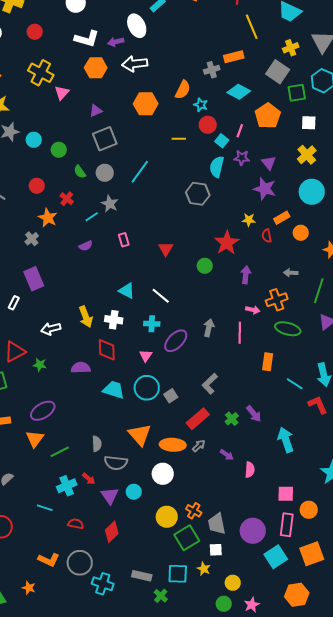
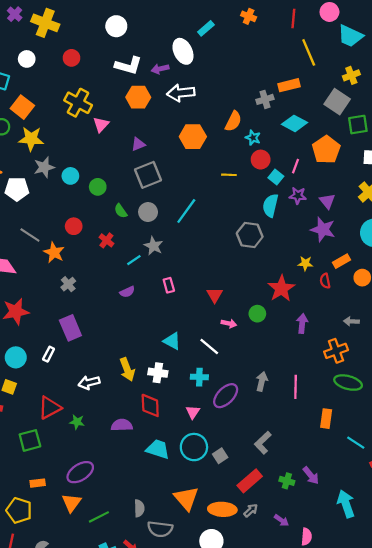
orange star: (48, 218) -> (54, 252), moved
pink arrow: (253, 310) -> (229, 324), moved
green cross: (232, 419) -> (287, 481), turned -32

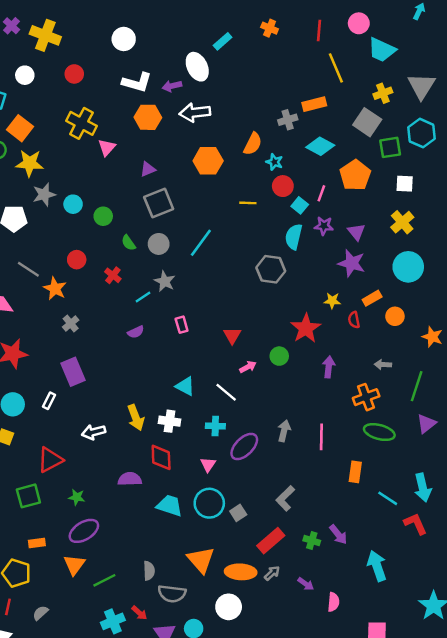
pink arrow: (229, 324) -> (248, 367), turned -40
green star: (77, 422) -> (77, 497), moved

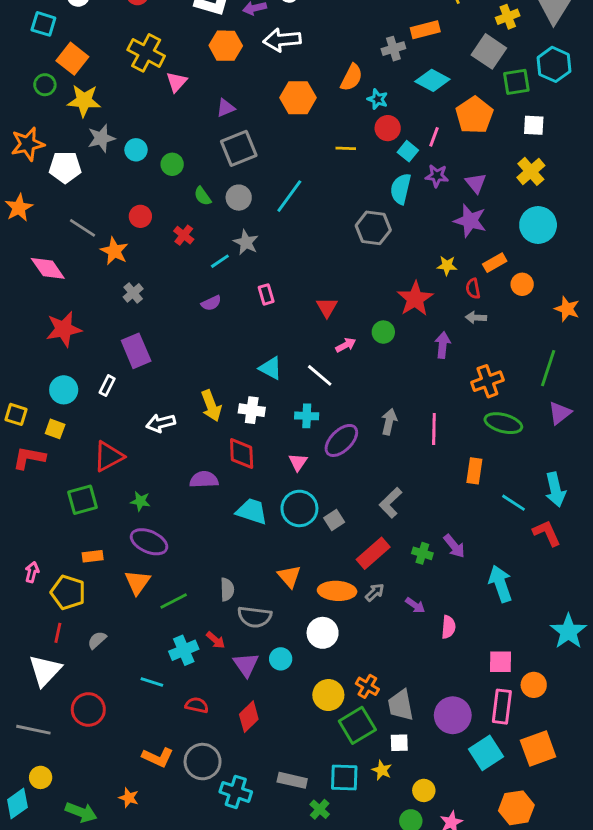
gray arrow: (383, 365) -> (476, 318), moved
purple ellipse: (84, 531) -> (149, 542), turned 56
orange triangle: (201, 560) -> (289, 576), size x0.7

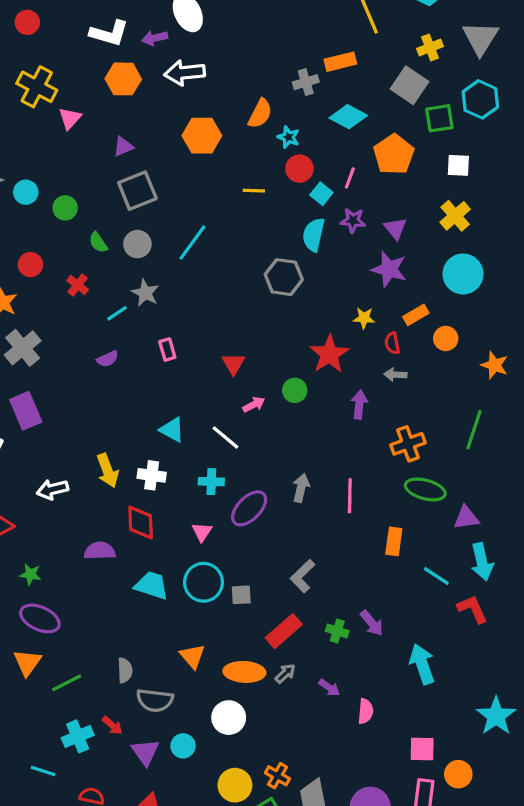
gray cross: (133, 293) -> (23, 348), size x1.6
purple triangle: (560, 413) -> (466, 518), moved, turned 30
gray square: (334, 520) -> (241, 595), turned 30

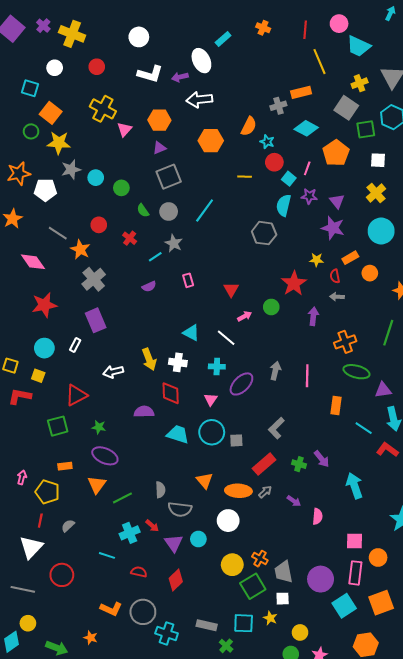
orange hexagon: (123, 79) -> (159, 120), moved
red L-shape: (472, 609) -> (387, 450), turned -30

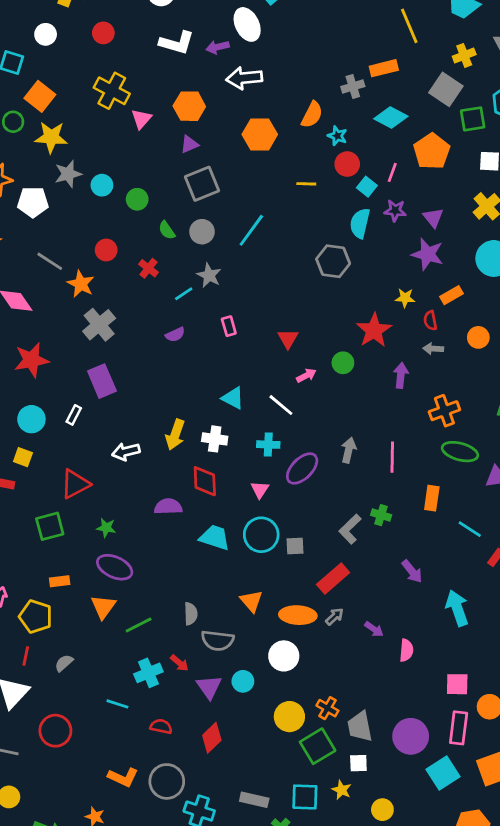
orange circle: (370, 273) -> (478, 337), moved
yellow arrow: (149, 359) -> (175, 435), turned 40
green cross: (299, 464) -> (381, 515), moved

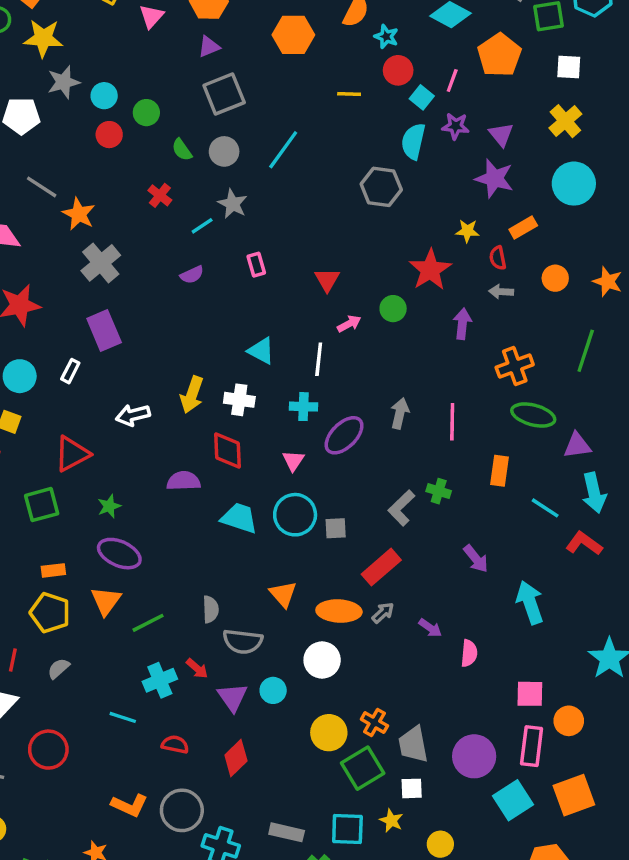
red circle: (106, 250) -> (109, 135), moved
white line: (281, 405) -> (319, 359), turned 56
green star: (106, 528) -> (109, 506), turned -30
yellow pentagon: (36, 617) -> (50, 613), moved

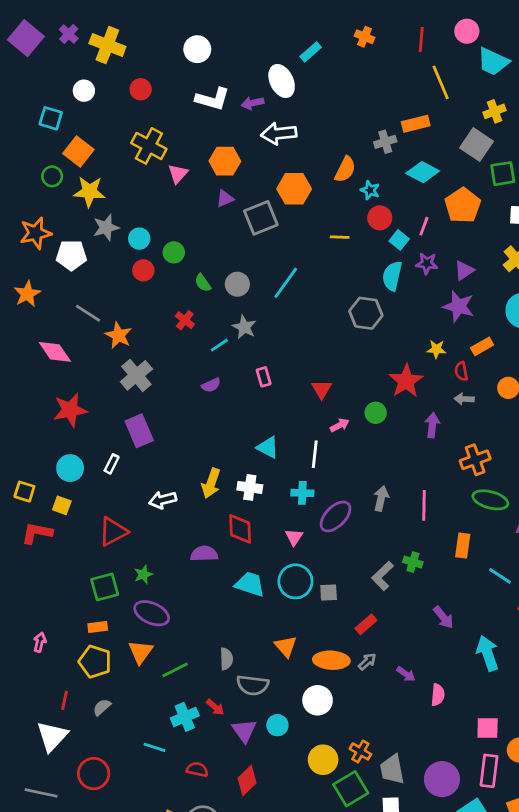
gray square: (224, 94) -> (261, 218), moved
purple triangle: (501, 135) -> (464, 270), turned 35
green square: (42, 505) -> (105, 587), moved
red rectangle: (381, 567) -> (366, 624), size x0.7

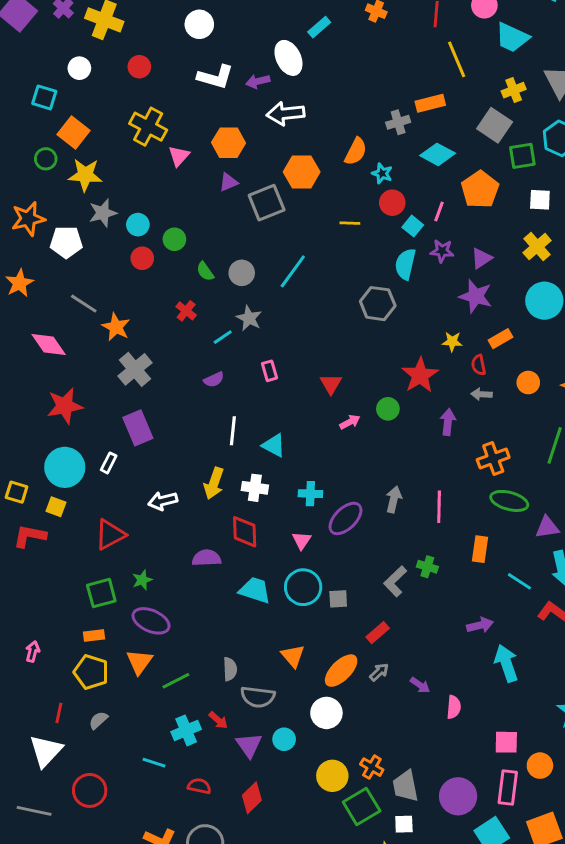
white line: (315, 454) -> (233, 431), moved
cyan circle: (70, 468) -> (65, 467), size x1.4
purple arrow: (443, 617) -> (480, 625), moved, turned -65
orange ellipse: (331, 660) -> (341, 671), turned -48

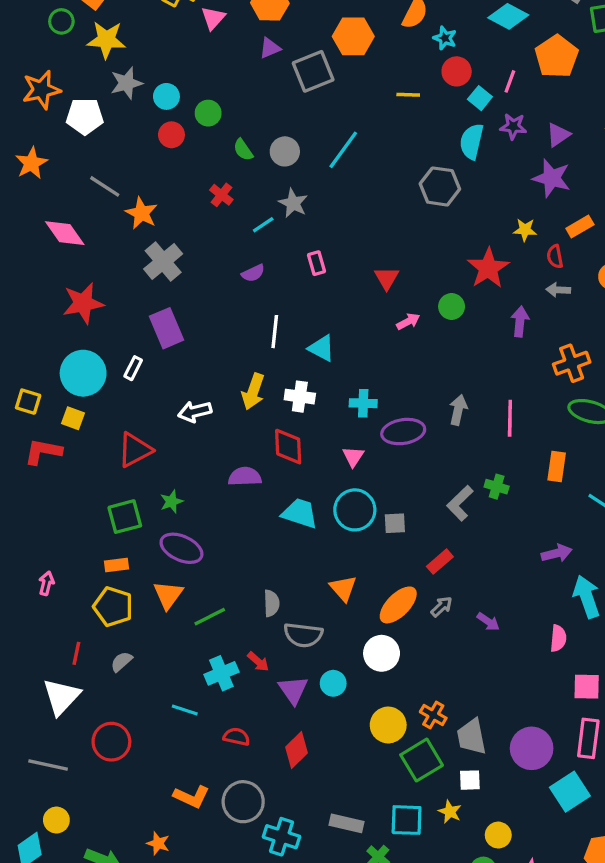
purple ellipse: (345, 518) -> (403, 432), turned 36
pink semicircle: (454, 707) -> (558, 638), moved

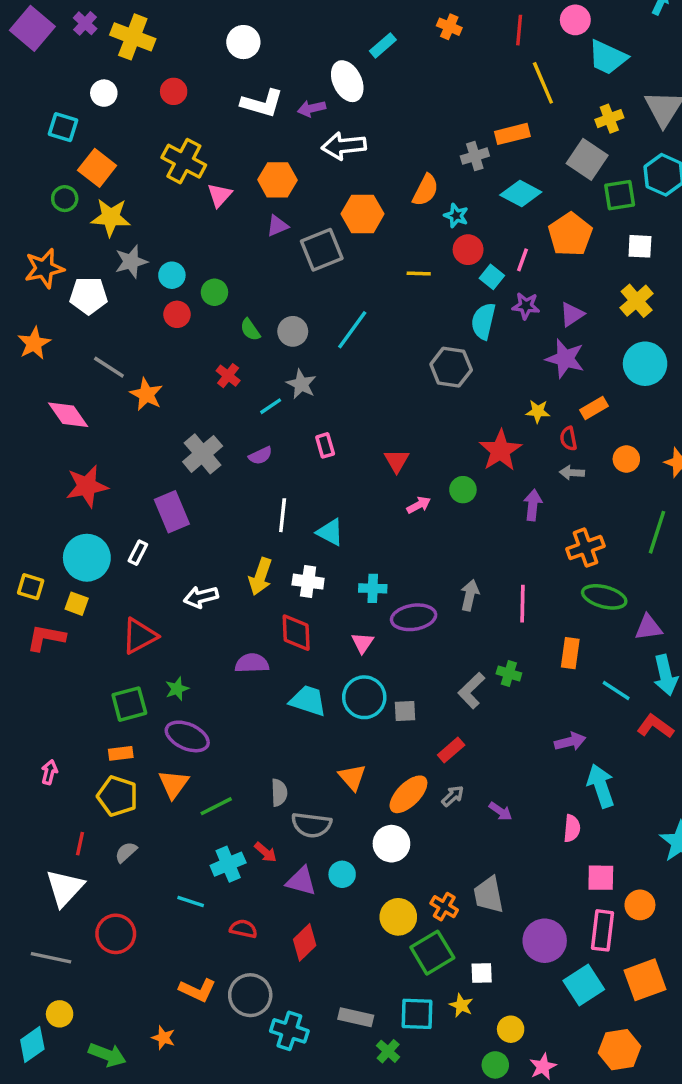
gray cross: (163, 261) -> (203, 454), moved
purple triangle: (293, 690) -> (301, 881), turned -40
gray trapezoid: (472, 737) -> (488, 895), moved

